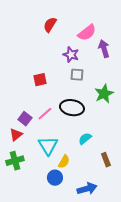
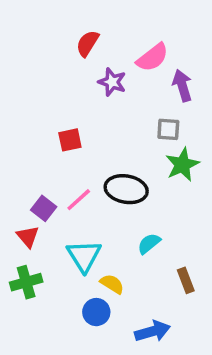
purple star: (71, 55) -> (112, 82), moved
gray square: (77, 75) -> (168, 129), moved
red triangle: (16, 135) -> (28, 237), turned -32
yellow semicircle: (64, 162) -> (112, 284), turned -88

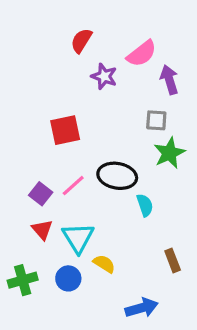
red square: (70, 140) -> (65, 130), size x1.4
red triangle: (28, 237) -> (42, 230), moved
cyan semicircle: (149, 244) -> (145, 205), moved, turned 110
green cross: (26, 282) -> (23, 280), moved
blue circle: (96, 312) -> (68, 278), moved

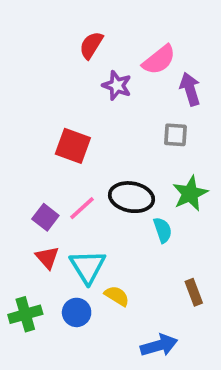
red square: (65, 130) -> (73, 146), turned 32
green star: (169, 153) -> (190, 193), moved

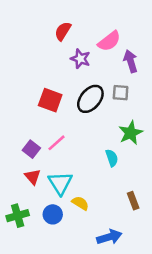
black ellipse: (131, 197) -> (90, 99), moved, turned -60

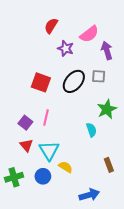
pink line: (57, 143) -> (46, 118), turned -35

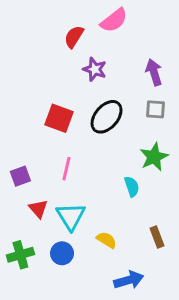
pink semicircle: (89, 34) -> (114, 20), moved
gray square: (99, 76) -> (155, 109), moved
purple square: (25, 123) -> (20, 176), moved, turned 32
yellow semicircle: (66, 167) -> (107, 240), moved

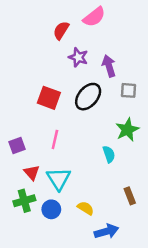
purple arrow: (154, 72) -> (109, 66), moved
yellow semicircle: (107, 240) -> (86, 208), moved
green cross: (20, 255) -> (24, 201), moved

